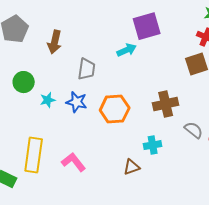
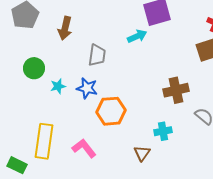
orange hexagon: (115, 109) -> (111, 111), moved
brown triangle: (132, 167) -> (142, 153), turned -36

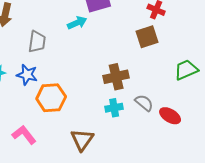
cyan cross: (163, 131) -> (114, 108), moved
brown triangle: (142, 153) -> (82, 140), size x1.4

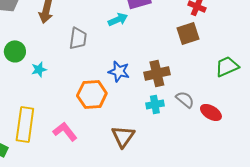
blue star: (27, 75) -> (119, 71), moved

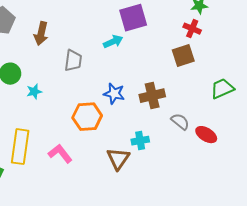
cyan cross: (155, 104) -> (140, 141), moved

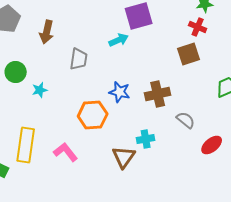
red ellipse: (206, 135) -> (212, 145), moved, turned -70

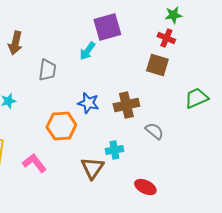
cyan arrow: (119, 40) -> (87, 51), turned 150
brown square: (189, 54) -> (157, 65), turned 35
red ellipse: (212, 145) -> (145, 187), moved, turned 65

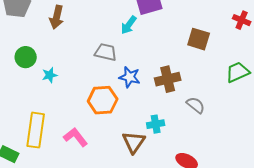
red cross: (166, 38) -> (242, 20), moved
gray trapezoid: (47, 70) -> (106, 52), moved, turned -85

